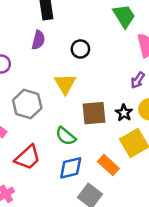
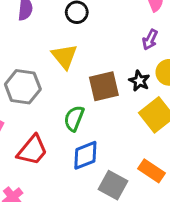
green semicircle: (66, 136) -> (74, 118), turned 80
orange rectangle: (108, 165) -> (151, 171), moved

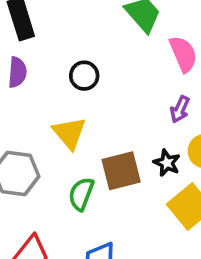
green semicircle: (74, 118) -> (81, 194), moved

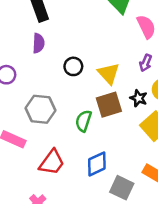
black circle: (84, 76) -> (73, 66), moved
yellow triangle: (69, 133) -> (109, 73), moved

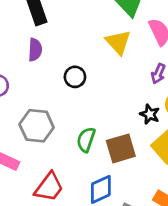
yellow triangle: (109, 73) -> (118, 42), moved
brown square: (109, 105) -> (121, 148), moved

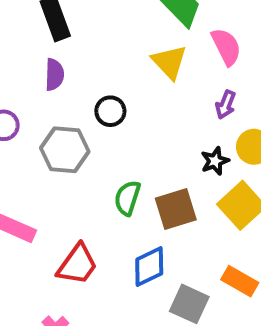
black star: (150, 114) -> (215, 161), turned 30
gray hexagon: (37, 126) -> (65, 150), moved

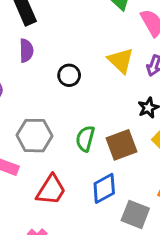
yellow triangle: (169, 62) -> (121, 61), moved
gray hexagon: (65, 150) -> (34, 136), moved

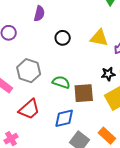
yellow triangle: (121, 61) -> (99, 38), turned -48
green semicircle: (85, 139) -> (61, 82), turned 78

